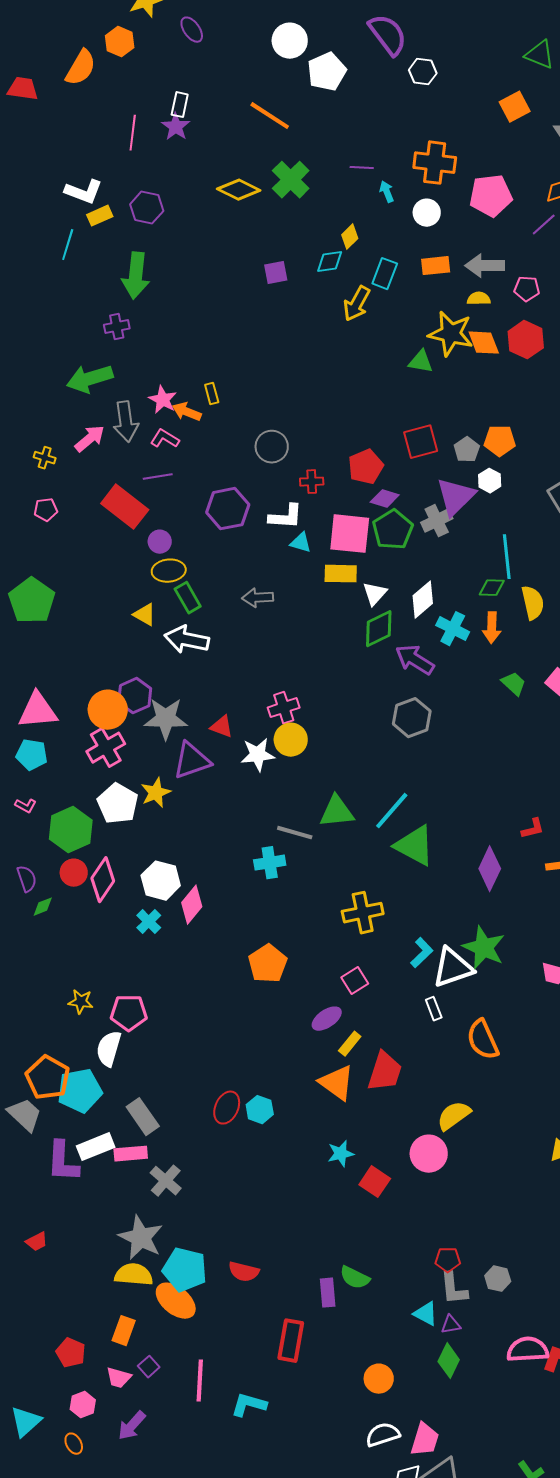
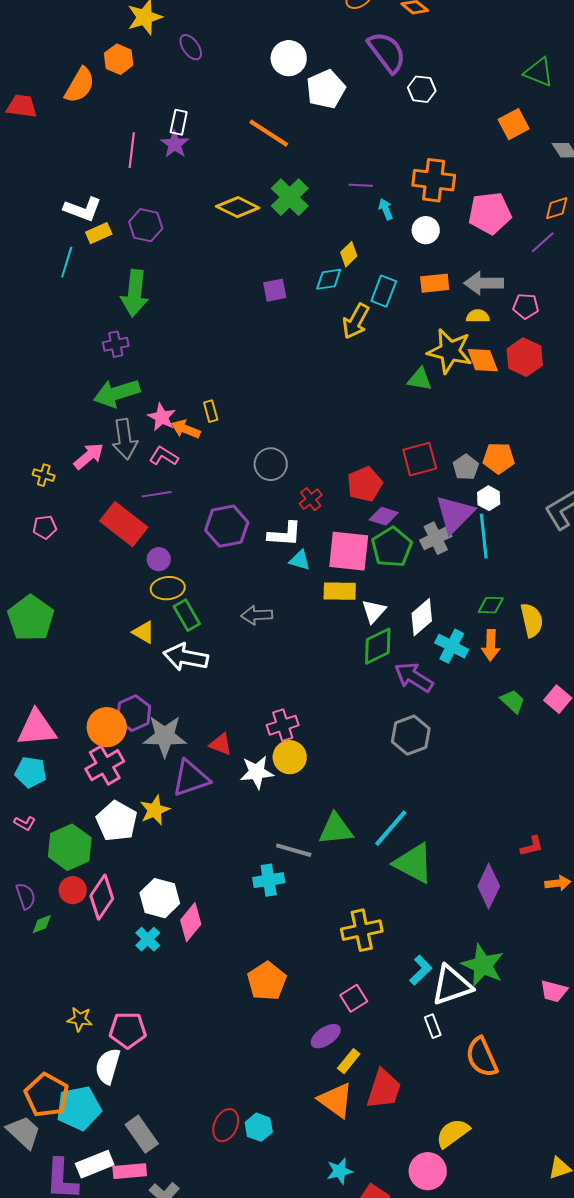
green arrow: (90, 379) -> (117, 393), moved
red cross: (312, 482) -> (311, 499), turned -35
cyan line: (507, 557) -> (484, 536), moved

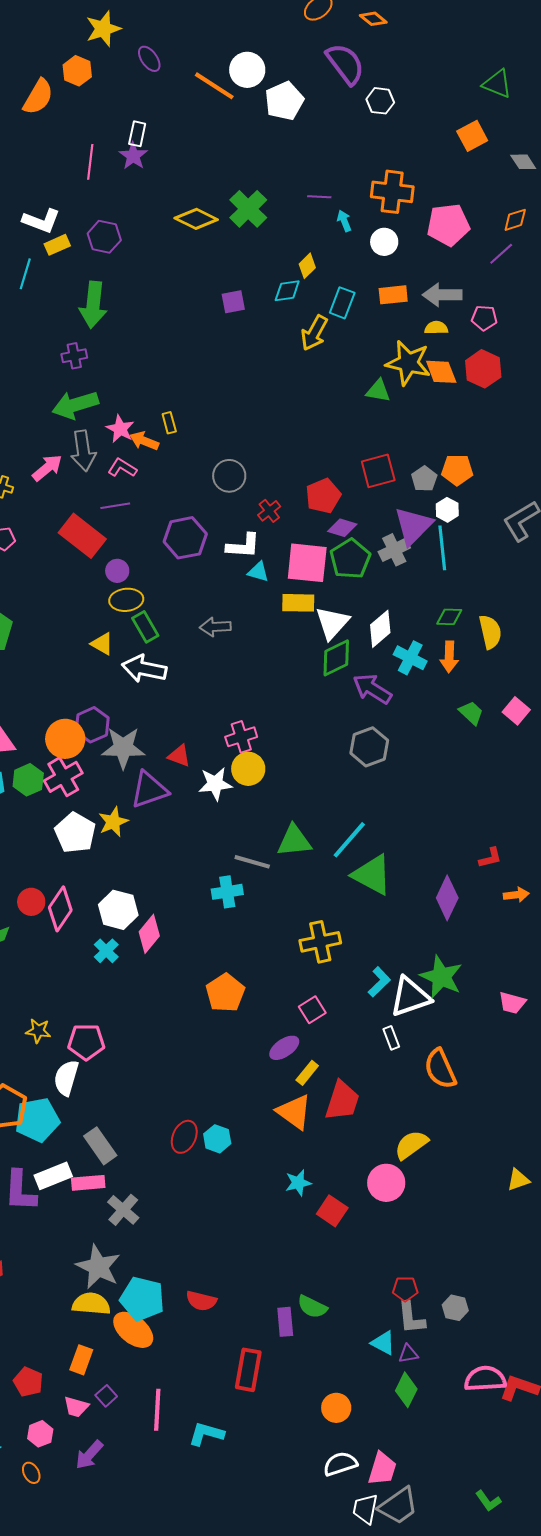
orange line: (269, 133) -> (214, 86), moved
white triangle: (374, 611) -> (332, 623), size x1.4
green hexagon: (70, 847) -> (28, 780), moved, size x0.7

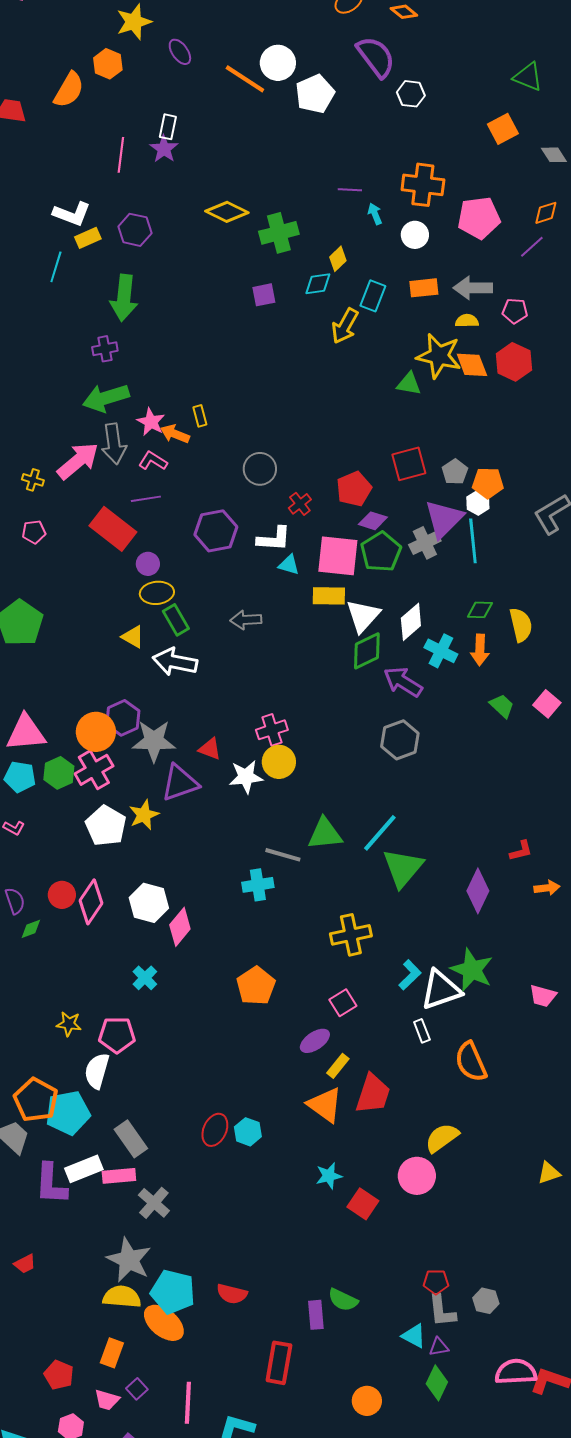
green cross: (248, 209) -> (279, 233), moved, turned 30
pink arrow: (47, 468) -> (78, 461), size x1.4
orange pentagon: (457, 470) -> (488, 483), moved
green triangle: (372, 875) -> (403, 868), turned 42
cyan cross: (106, 951) -> (145, 978), moved

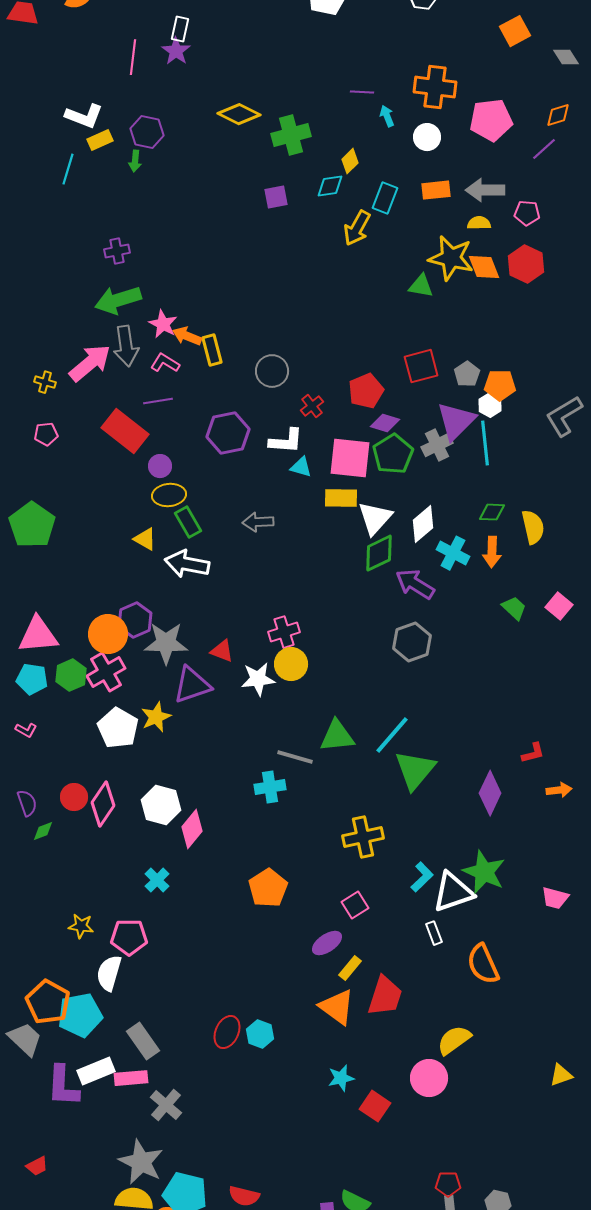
green arrow: (124, 298) -> (135, 161), moved, size x0.5
yellow rectangle: (200, 416) -> (212, 350), moved, size x1.4

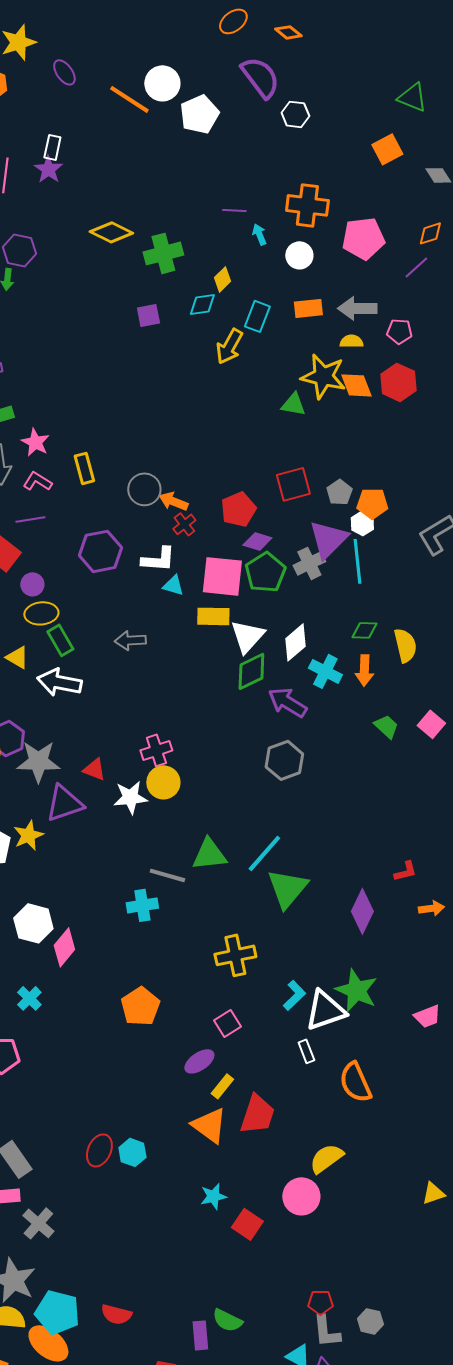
orange arrow: (187, 336) -> (173, 501), moved
pink trapezoid: (555, 898) -> (427, 1016), turned -36

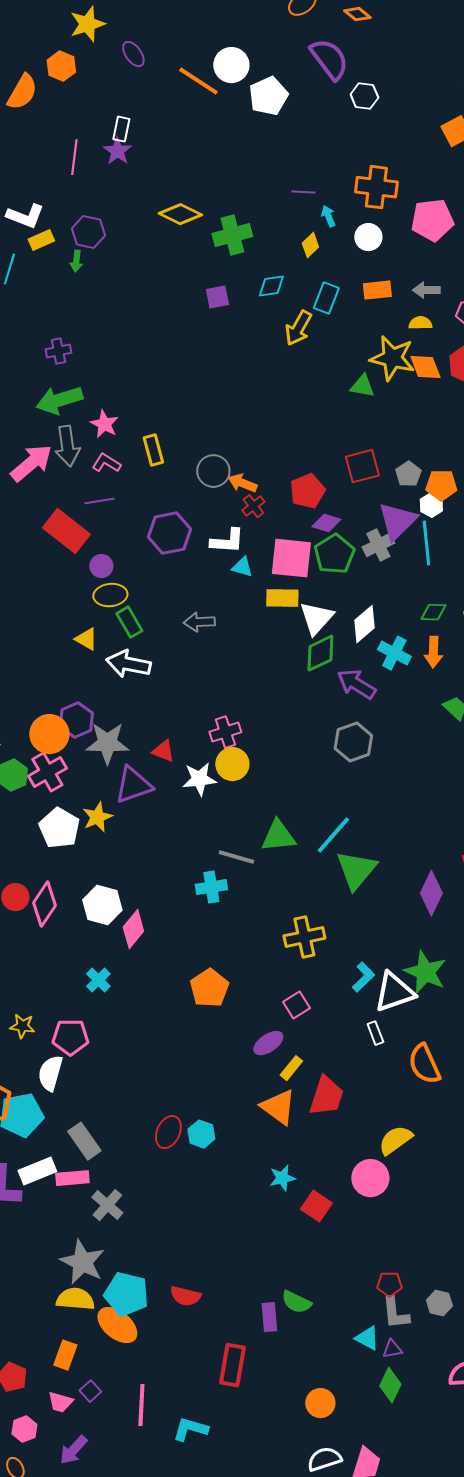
yellow diamond: (222, 279) -> (310, 245), moved
gray arrow: (357, 308) -> (426, 290), size x0.7

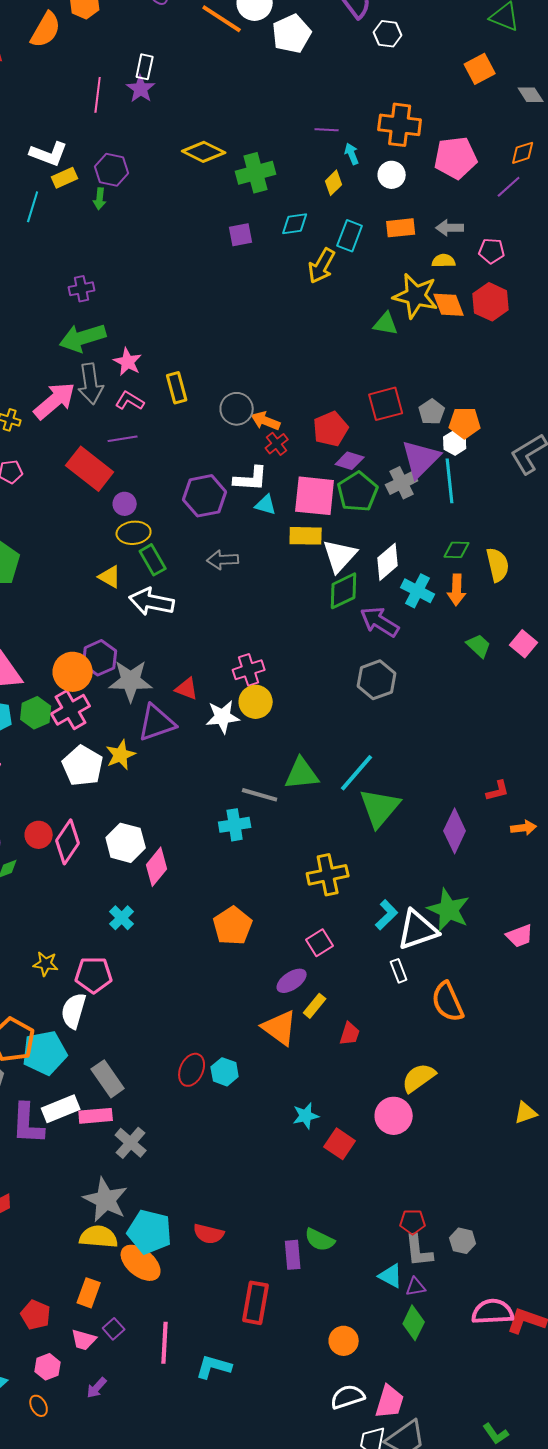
purple hexagon: (169, 533) -> (205, 496), moved
red trapezoid: (326, 1096) -> (350, 1034), size x0.6
orange triangle: (278, 1107) -> (280, 1028), moved
purple arrow: (73, 1450) -> (97, 1388), size x0.7

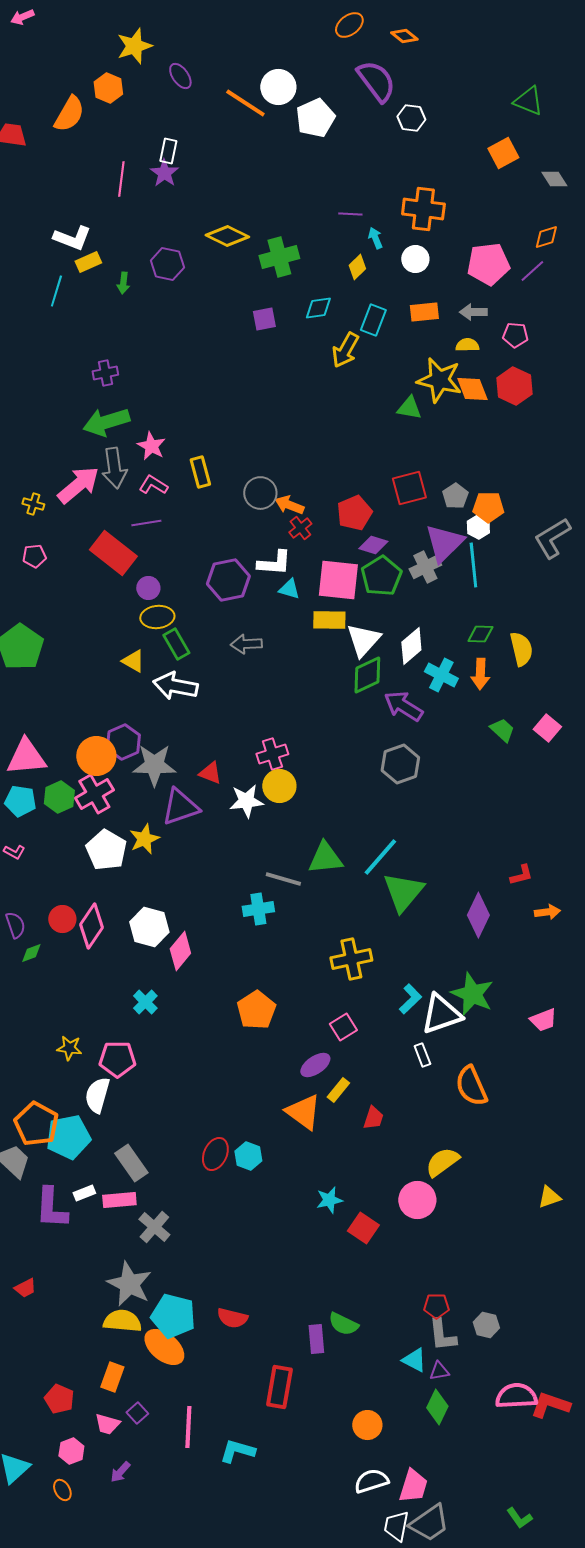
pink pentagon: (456, 158) -> (488, 264), moved
purple hexagon: (112, 170) -> (167, 264), moved
white rectangle: (61, 1109) -> (84, 1193), size x0.6

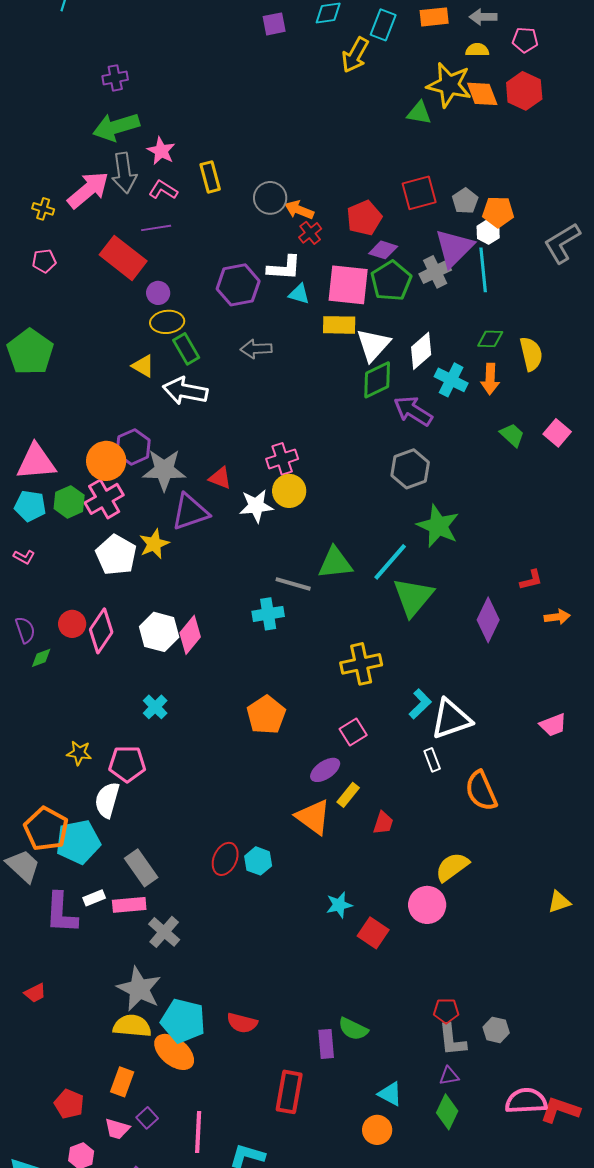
pink diamond: (180, 951) -> (190, 635), moved
green star: (472, 994) -> (438, 526), moved
cyan triangle: (414, 1360) -> (390, 1094), moved

